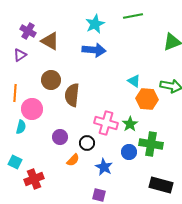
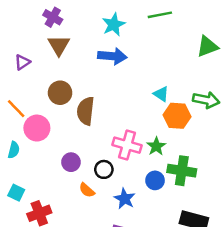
purple cross: (28, 31) -> (53, 17), moved
brown triangle: (50, 41) -> (59, 45), turned 30
orange line: (15, 93) -> (16, 109), turned -48
cyan semicircle: (21, 127) -> (14, 150), moved
orange semicircle: (73, 160) -> (87, 190), turned 88

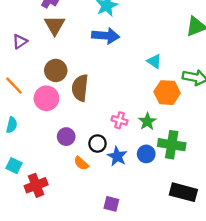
cyan triangle: (161, 94) -> (154, 61), moved
pink circle: (37, 128) -> (46, 98), moved
pink cross: (127, 145) -> (120, 120), size x0.6
blue star: (125, 199) -> (117, 156), moved

